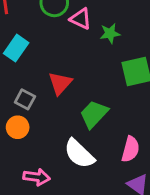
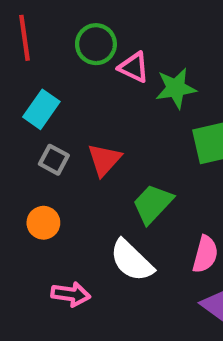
green star: (110, 33) -> (176, 88), size x1.4
gray square: (25, 99) -> (54, 160), moved

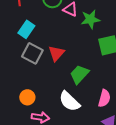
gray square: (54, 160) -> (32, 53), size x1.5
orange circle: (43, 223) -> (27, 97), moved

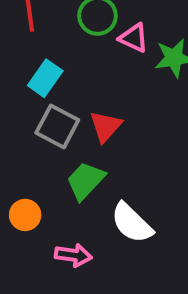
green trapezoid: (79, 74) -> (85, 181), moved
orange circle: (27, 97) -> (25, 215), moved

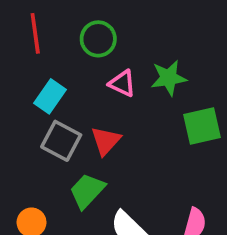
pink triangle: (134, 38) -> (122, 83), moved

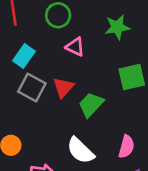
green star: (169, 78) -> (117, 27), moved
green trapezoid: (87, 191) -> (91, 105), moved

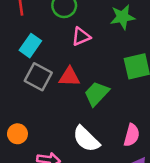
pink triangle: (75, 47) -> (81, 37), turned -48
red triangle: (63, 88) -> (69, 77), turned 50

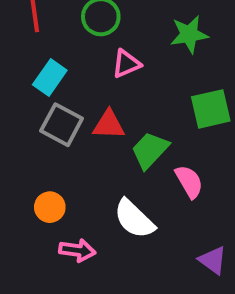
orange circle: (17, 134) -> (50, 207), moved
pink semicircle: (132, 135) -> (189, 182), moved, turned -45

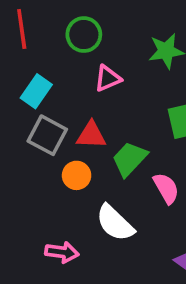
orange circle: (50, 207) -> (77, 175), moved

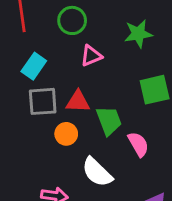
gray square: (47, 135) -> (43, 101), turned -32
green trapezoid: (130, 159) -> (109, 121), turned 116

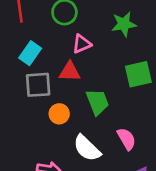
red triangle: (78, 101) -> (70, 72), moved
pink semicircle: (138, 144) -> (126, 139), moved

